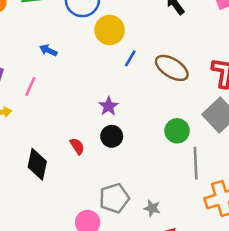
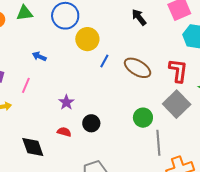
purple star: (109, 106) -> (66, 102), moved
red semicircle: (77, 146) -> (64, 132), turned -40
black diamond: (37, 164) -> (33, 147), turned -30

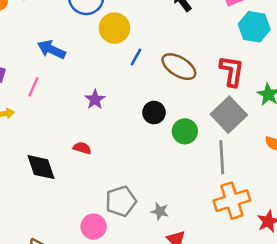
blue arrow: (39, 56) -> (51, 49), size x1.5
purple star: (66, 102) -> (95, 100), moved
black circle: (91, 123) -> (154, 113), moved
gray line: (158, 143) -> (222, 157), moved

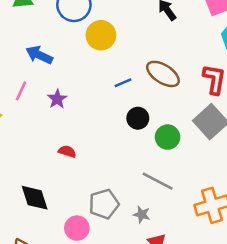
blue line: (136, 57) -> (123, 83), moved, turned 36
purple star: (95, 100) -> (57, 99), moved
gray line: (222, 157) -> (158, 181), moved, turned -60
black diamond: (41, 167) -> (35, 198), moved

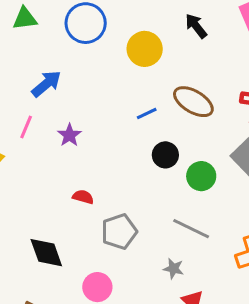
yellow circle: (101, 35) -> (145, 49), moved
blue arrow: (39, 55) -> (46, 84), turned 116
gray pentagon: (104, 204) -> (119, 232), moved

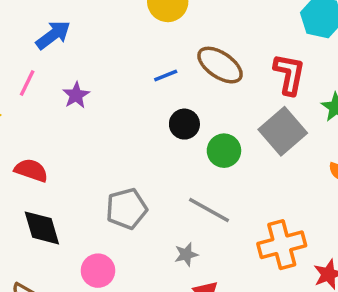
red semicircle: (83, 197) -> (31, 170), moved, size x1.4
gray star: (173, 269) -> (186, 254), turned -30

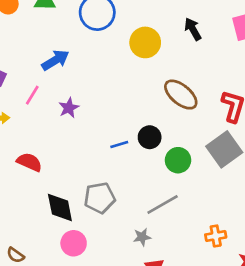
blue line: (166, 75) -> (119, 144), moved
gray line: (209, 210) -> (163, 205), turned -64
black diamond: (42, 228) -> (60, 207), moved
orange cross: (282, 245) -> (216, 236), size x0.6

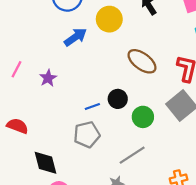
blue arrow: (55, 60) -> (75, 37), moved
gray pentagon: (100, 198) -> (87, 135), moved

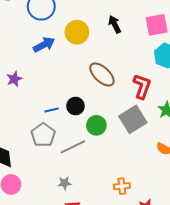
gray pentagon: (87, 135) -> (43, 135), turned -30
gray line: (132, 155) -> (73, 147), moved

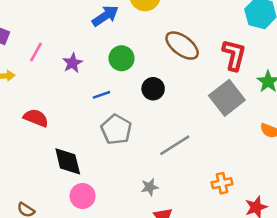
blue line: (52, 110) -> (101, 95), moved
green circle: (96, 125) -> (122, 58), moved
gray line: (73, 147) -> (175, 145), moved

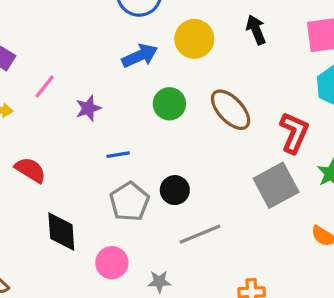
green circle: (122, 58) -> (169, 104), moved
black circle: (153, 89) -> (175, 190), moved
pink circle: (83, 196) -> (112, 263), moved

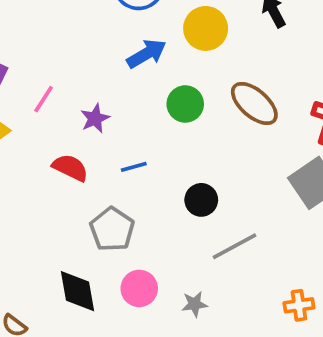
red semicircle: (30, 170) -> (70, 168), moved
gray pentagon: (129, 202) -> (112, 229), moved
black diamond: (61, 232) -> (77, 291), moved

